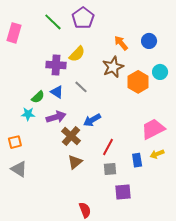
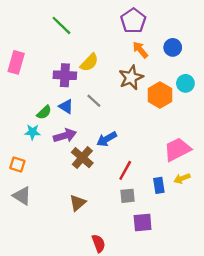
purple pentagon: (83, 18) -> (133, 21), moved
pink rectangle: (14, 33) -> (16, 62), moved
orange square: (15, 142) -> (17, 165), turned 32
brown triangle: (75, 162) -> (78, 203), moved

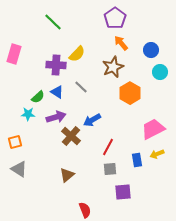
blue circle: (173, 47) -> (151, 50), moved
orange hexagon: (160, 95) -> (130, 93), moved
orange square: (17, 165) -> (15, 142), turned -32

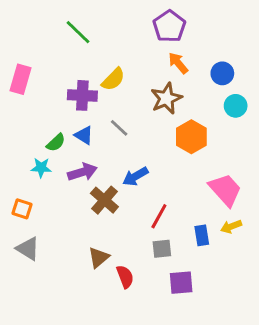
pink trapezoid: (153, 129) -> (225, 190), turned 75
orange square: (15, 142) -> (22, 209), turned 32
red semicircle: (85, 210) -> (125, 277), moved

